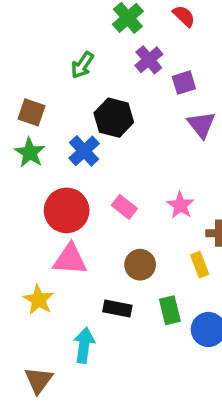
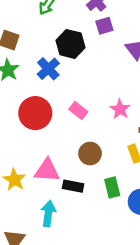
purple square: (184, 83) -> (104, 26), moved
pink triangle: (70, 259) -> (47, 170), moved

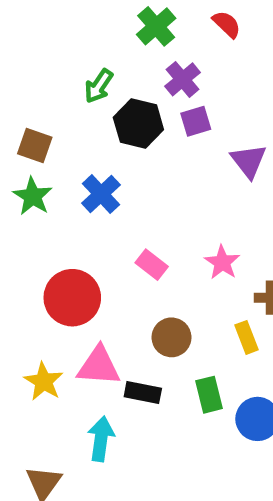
black hexagon: (70, 44) -> (138, 123), moved
red circle: (35, 113) -> (72, 298), moved

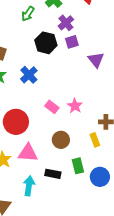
green arrow: (99, 86) -> (28, 14), moved
pink star: (222, 262) -> (75, 106), moved
black rectangle: (143, 393) -> (53, 174), moved

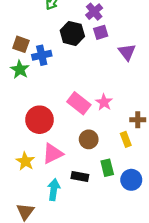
blue cross: (29, 75) -> (42, 55), moved, turned 30
pink rectangle: (52, 107) -> (79, 103), size x1.5
pink triangle: (28, 153) -> (53, 154), turned -30

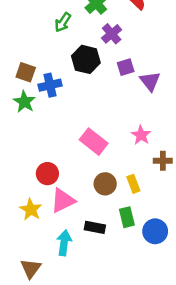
purple square: (101, 32) -> (126, 67), moved
pink star: (104, 102) -> (141, 135), moved
red circle: (40, 120) -> (47, 174), moved, size x0.7
yellow rectangle: (126, 139) -> (133, 184), moved

